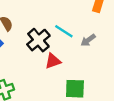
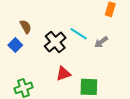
red triangle: (53, 61) -> (63, 74), moved

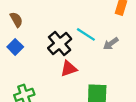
brown semicircle: (26, 27) -> (16, 20), moved
red triangle: (63, 74) -> (69, 69), moved

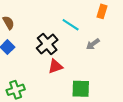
cyan line: (86, 34) -> (71, 25), moved

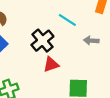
gray arrow: (93, 44) -> (91, 41), turned 40

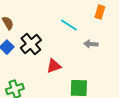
black cross: (42, 41) -> (31, 44), moved

